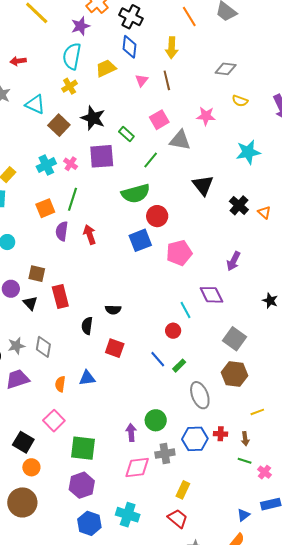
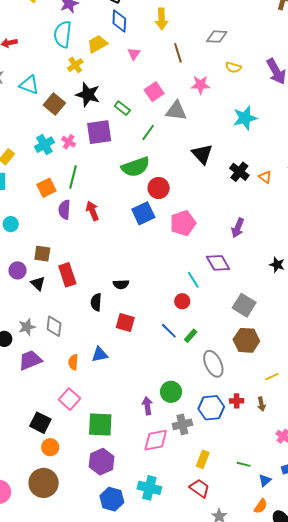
brown line: (167, 80) -> (178, 53), moved
yellow cross: (70, 86) -> (75, 65), moved
green line: (245, 461) -> (244, 464), moved

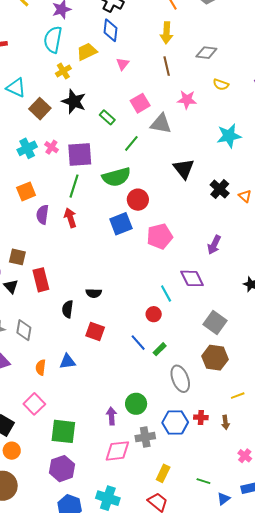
yellow arrow: (162, 19) -> (167, 33), moved
purple square: (99, 132) -> (80, 154), moved
green line: (73, 177) -> (74, 186), moved

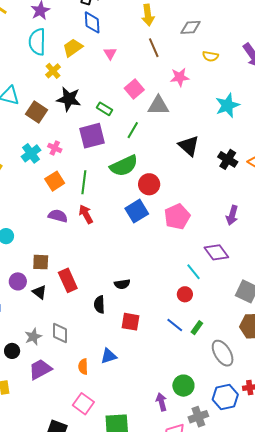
purple square: (80, 154) -> (92, 136), moved
orange square: (26, 191) -> (55, 181), moved
purple semicircle: (42, 215) -> (58, 216), turned 108

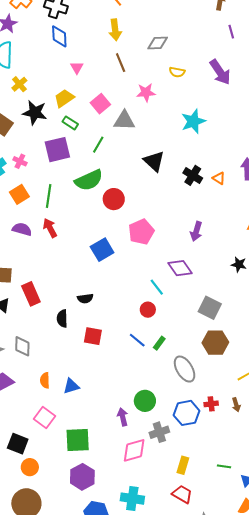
yellow trapezoid: (73, 48) -> (64, 98), moved
blue square: (137, 211) -> (102, 250), moved
blue triangle: (109, 356) -> (71, 386), moved

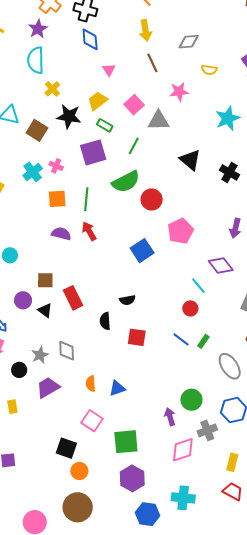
orange square: (19, 194) -> (57, 199), turned 30

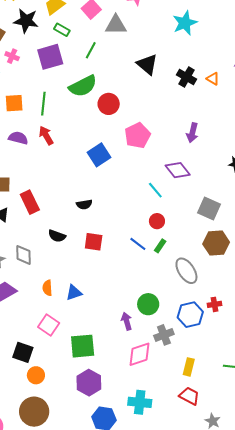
pink cross: (56, 166) -> (12, 56), moved
red circle: (190, 308) -> (157, 221), moved
black semicircle: (105, 321) -> (57, 236), moved, turned -66

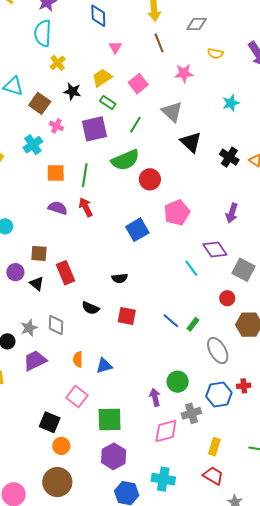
black star: (26, 21) -> (72, 91), size x0.7
cyan star: (185, 23) -> (231, 103), size x0.7
gray triangle: (116, 25) -> (172, 112), moved, turned 40
gray square: (209, 209) -> (243, 270), moved
red circle: (157, 221) -> (227, 298), moved

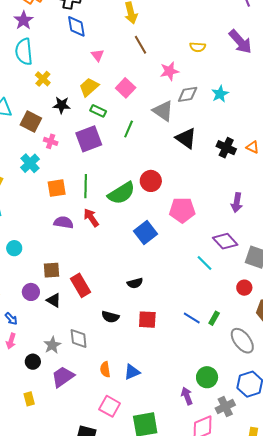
gray diamond: (197, 24) -> (188, 94), moved
green semicircle: (125, 160) -> (121, 193), moved
pink pentagon: (177, 213) -> (182, 210), turned 30

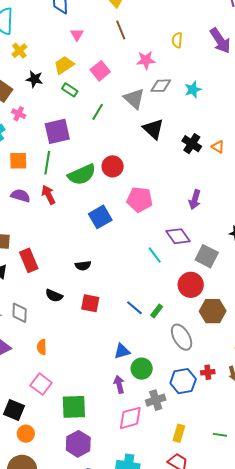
yellow semicircle: (198, 47) -> (177, 40), turned 84
purple square: (89, 139) -> (57, 131), moved
red circle: (244, 288) -> (191, 285), size x1.6
blue triangle: (132, 372) -> (122, 351), moved

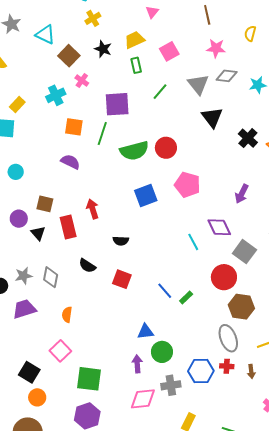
brown line: (121, 30) -> (207, 15), moved
green rectangle: (70, 90) -> (136, 65), turned 35
red arrow: (48, 195) -> (93, 209), moved
gray ellipse: (182, 337) -> (228, 338), moved

